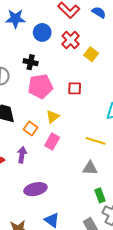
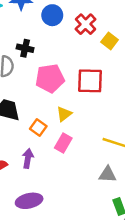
black cross: (31, 62) -> (25, 48), moved
red square: (75, 88) -> (90, 81), size x1.6
purple ellipse: (35, 189) -> (29, 201), moved

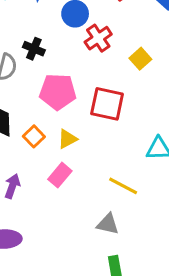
red cross: (86, 24) -> (98, 38), moved
orange square: (38, 128) -> (34, 136), moved

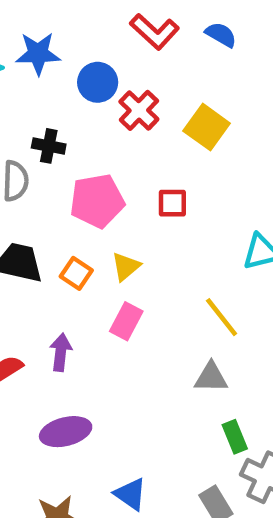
yellow square: (140, 59) -> (207, 127), size x1.4
red square: (107, 104) -> (172, 203), size x0.6
yellow line: (123, 186) -> (222, 317), turned 36

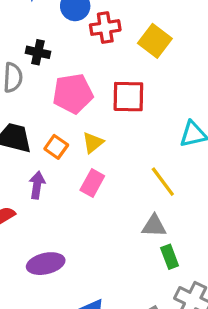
red cross: (139, 110) -> (105, 28), turned 36
red square: (172, 203) -> (128, 97), size x1.5
purple arrow: (61, 352) -> (37, 185), moved
green rectangle: (235, 437) -> (170, 257), moved

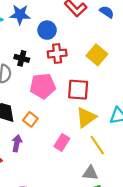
red cross: (105, 28) -> (57, 54), moved
yellow triangle: (93, 143) -> (86, 117), moved, size x1.5
pink rectangle: (92, 183) -> (62, 142), moved

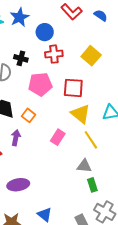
blue star: (20, 14) -> (19, 17), turned -30
yellow triangle: (86, 117) -> (81, 114), turned -45

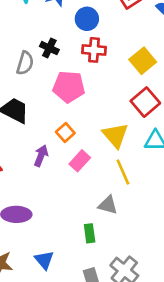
red square: (73, 88) -> (145, 102), moved, turned 35
orange square: (29, 115) -> (65, 133), moved
purple arrow: (16, 138) -> (41, 156), moved
green rectangle: (92, 185) -> (90, 233), moved

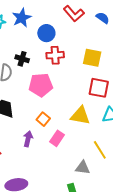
yellow square: (143, 61) -> (92, 58), turned -30
red square: (145, 102) -> (99, 88), turned -30
yellow triangle: (115, 135) -> (80, 116), turned -30
yellow line: (123, 172) -> (100, 150), moved

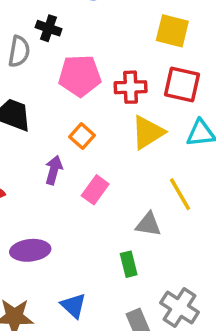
red cross: (55, 55) -> (131, 87), moved
yellow triangle: (80, 116) -> (148, 132), turned -45
pink rectangle: (57, 138) -> (95, 190), moved

